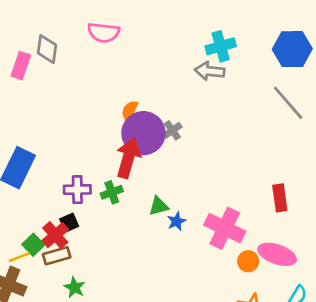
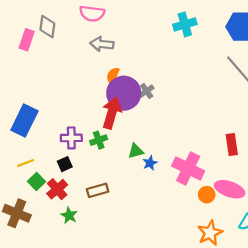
gray arrow: (210, 71) -> (102, 44), moved
red cross: (55, 235) -> (57, 189), moved
brown rectangle: (57, 256) -> (98, 190), moved
yellow line: (19, 257) -> (26, 163), moved

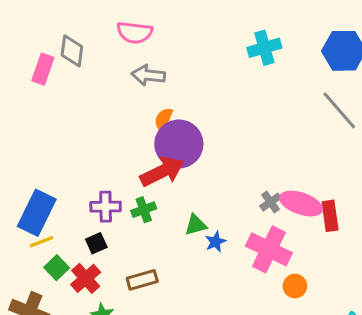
gray cross: (147, 91) -> (270, 202), moved
red arrow: (112, 113) -> (162, 171), turned 48
blue rectangle: (24, 120) -> (37, 213), moved
pink ellipse: (230, 189) -> (301, 204), moved

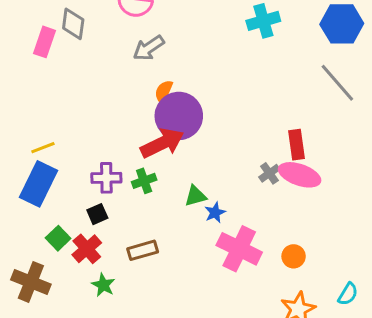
gray arrow: (148, 75) -> (149, 48), turned -40
red rectangle: (330, 216) -> (297, 145), moved
yellow line: (41, 242) -> (43, 148), moved
pink cross: (269, 249) -> (239, 249), moved

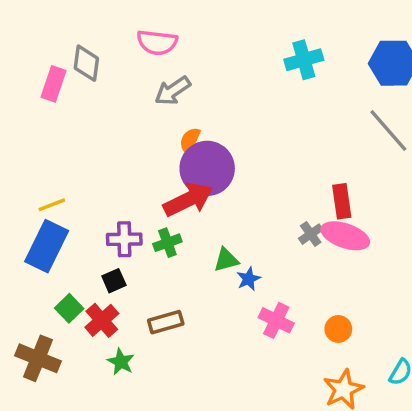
pink cross: (239, 249) -> (276, 320), size x0.7

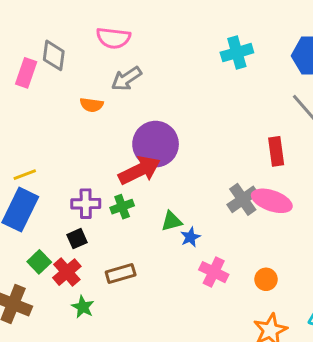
orange semicircle: (190, 141) -> (92, 105), moved, turned -105
red rectangle: (342, 201) -> (276, 151), moved
gray cross: (311, 234) -> (243, 199), size x1.5

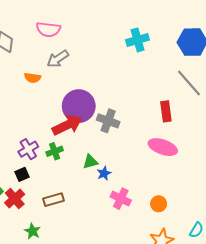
gray cross: (243, 199) -> (108, 121), moved, turned -35
purple cross: (86, 204) -> (28, 149), turned -30
green star: (83, 307) -> (33, 231), moved

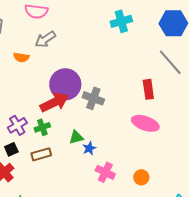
brown rectangle: (54, 200) -> (41, 154), moved

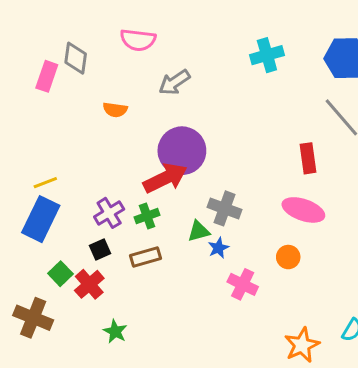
gray arrow: (45, 39) -> (174, 82), moved
gray cross: (93, 98) -> (224, 208), moved
orange circle: (141, 177) -> (288, 257), moved

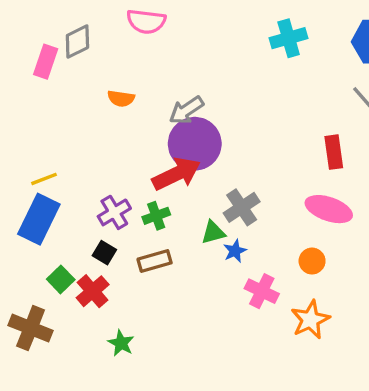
gray diamond: (76, 58) -> (77, 42), turned 56
gray arrow: (174, 82) -> (186, 110), moved
gray cross: (224, 208) -> (242, 207), turned 36
black square: (100, 249) -> (104, 253), turned -35
orange star: (302, 345) -> (310, 320), moved

